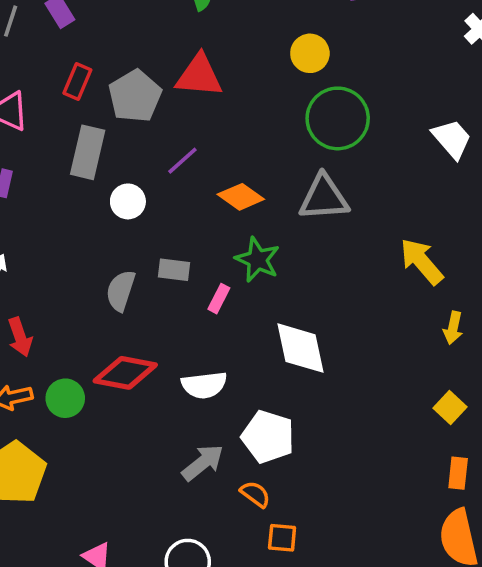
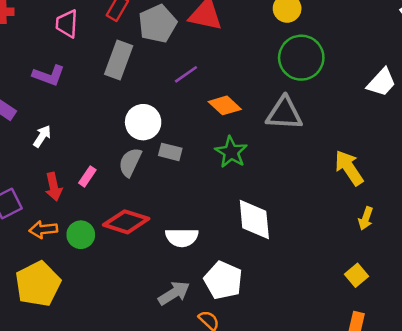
white trapezoid: (452, 139) -> (382, 82), turned 76
white circle: (128, 201) -> (143, 122), moved, size x1.4
pink rectangle: (219, 299) -> (87, 176), moved

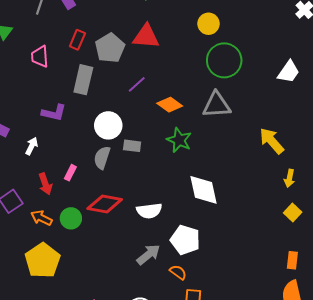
purple L-shape: (49, 75) -> (54, 113), moved
orange arrow: (43, 229) -> (41, 218), turned 40
yellow square: (357, 275) -> (293, 212), moved

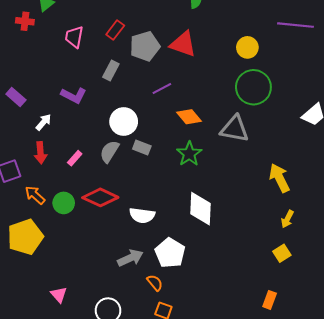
gray rectangle: (83, 80) -> (111, 71), size x0.7
red arrow: (45, 184) -> (40, 153), moved

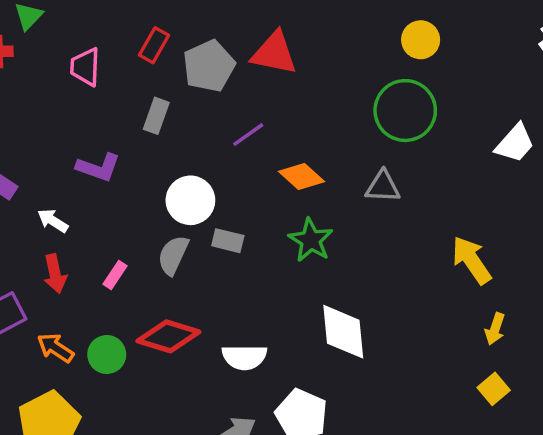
yellow circle: (247, 47) -> (421, 40), moved
white arrow: (43, 122) -> (53, 221), turned -90
gray triangle: (235, 129) -> (383, 187), size x0.7

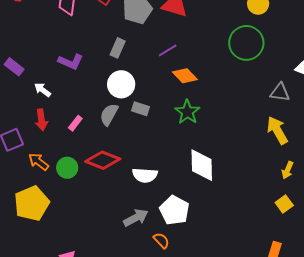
gray rectangle: (156, 116) -> (118, 48), moved
purple line: (248, 135) -> (168, 50), moved
gray triangle: (383, 187) -> (280, 92), moved

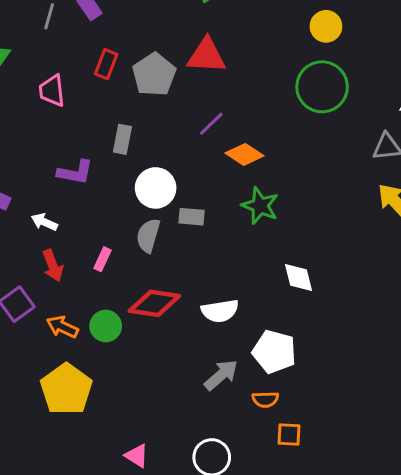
gray rectangle: (118, 48) -> (122, 139), moved
white diamond: (202, 165) -> (298, 278), size x0.7
orange semicircle: (161, 240) -> (265, 399), turned 144

